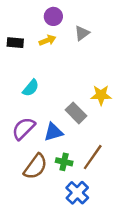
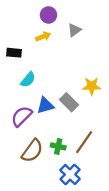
black rectangle: (15, 43) -> (14, 53), moved
blue triangle: (53, 132) -> (45, 105), moved

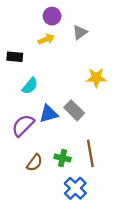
yellow star: (92, 86) -> (96, 78), moved
brown line: (84, 142) -> (90, 153), turned -45
brown semicircle: (32, 151) -> (35, 163), size x0.7

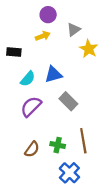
yellow star: (96, 78) -> (89, 49), moved, turned 30
blue triangle: (49, 114) -> (53, 74), moved
purple semicircle: (23, 125) -> (31, 107), moved

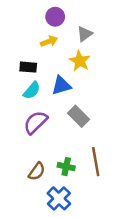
yellow star: (89, 49) -> (80, 61), moved
black rectangle: (14, 52) -> (28, 67), moved
blue cross: (69, 173) -> (59, 198), moved

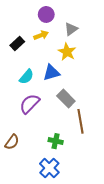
black rectangle: (28, 67) -> (17, 44), moved, turned -48
brown line: (96, 162) -> (80, 121), moved
brown semicircle: (37, 171) -> (12, 142), moved

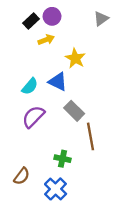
gray triangle: (71, 29) -> (101, 19), moved
black rectangle: (17, 44) -> (31, 21), moved
blue triangle: (51, 73) -> (58, 82), turned 42
brown semicircle: (12, 142) -> (22, 176), moved

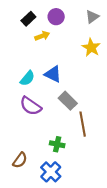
purple circle: (52, 16) -> (56, 17), moved
yellow star: (75, 58) -> (91, 48), moved
purple semicircle: (33, 117) -> (31, 106), turned -100

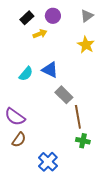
purple semicircle: (31, 106) -> (15, 117), moved
green cross: (57, 144) -> (83, 141), moved
brown semicircle: (20, 160) -> (19, 140), moved

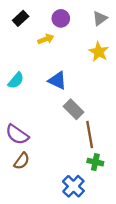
black rectangle: (27, 18) -> (21, 18), moved
cyan semicircle: (26, 74) -> (16, 80), moved
blue cross: (48, 162) -> (73, 186), moved

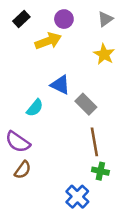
yellow arrow: (46, 39) -> (48, 41), size x1.5
cyan semicircle: (16, 80) -> (35, 108), moved
gray rectangle: (73, 109) -> (86, 104), moved

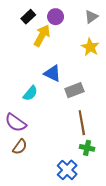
black rectangle: (21, 19) -> (28, 17), moved
yellow arrow: (48, 41) -> (42, 36), turned -40
gray rectangle: (86, 104) -> (74, 90), turned -66

